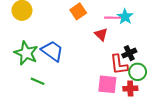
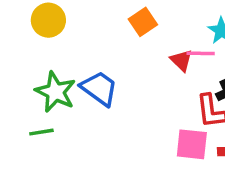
pink line: (113, 18) -> (201, 53), moved
green line: (38, 81) -> (41, 132), moved, turned -32

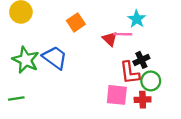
orange square: (143, 22) -> (76, 22), moved
green line: (41, 132) -> (16, 99), moved

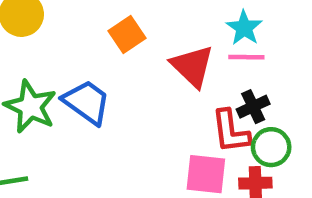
pink line: (123, 34) -> (246, 57), moved
red triangle: (110, 39) -> (192, 66), size x1.5

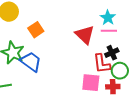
orange square: (127, 35) -> (36, 30), moved
blue trapezoid: (87, 102) -> (31, 62), moved

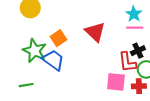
orange square: (36, 30) -> (59, 38), moved
red triangle: (85, 35) -> (95, 32), moved

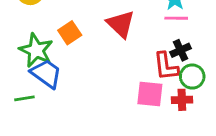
blue trapezoid: (53, 60) -> (46, 74), moved

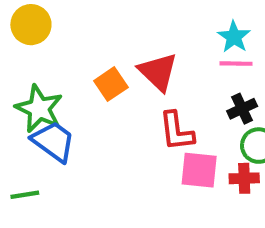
orange square: (70, 33) -> (111, 84), moved
red L-shape: (166, 66) -> (177, 131), moved
green line: (24, 98) -> (25, 195), moved

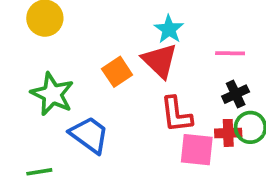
cyan star: (234, 37) -> (169, 29), moved
blue trapezoid: (54, 141) -> (89, 135), moved
red cross: (244, 178) -> (228, 133), moved

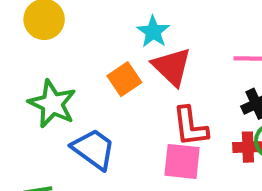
cyan star: (169, 29) -> (153, 32), moved
pink square: (197, 150) -> (182, 161), moved

